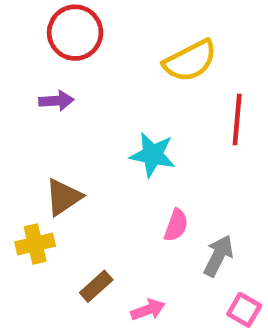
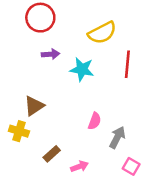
purple arrow: (56, 101) -> (50, 54), moved
cyan star: (153, 155) -> (82, 69), moved
yellow cross: (35, 244) -> (19, 131), turned 30

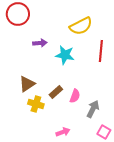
red circle: (40, 18) -> (18, 14), moved
yellow cross: (19, 131) -> (36, 104), moved
brown rectangle: (52, 154) -> (56, 92), moved

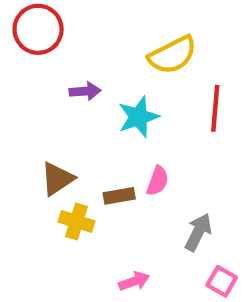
cyan star: (65, 55) -> (138, 117), turned -30
brown rectangle: (56, 92) -> (119, 196), turned 32
pink semicircle: (75, 96) -> (158, 181), moved

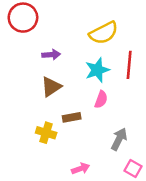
cyan star: (138, 117) -> (97, 70), moved
brown triangle: (57, 179) -> (51, 87), moved
pink semicircle: (158, 181) -> (101, 99), moved

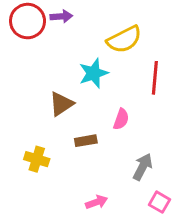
purple arrow: (51, 55) -> (61, 16), moved
cyan star: (97, 70) -> (94, 73), moved
yellow cross: (46, 133) -> (37, 159), moved

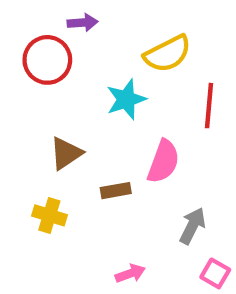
red circle: (28, 21) -> (47, 60), moved
brown triangle: (61, 104) -> (66, 153), moved
pink semicircle: (121, 119) -> (163, 162), size x1.5

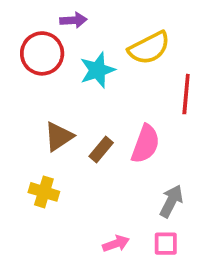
cyan star: (126, 99) -> (97, 70), moved
brown rectangle: (116, 191) -> (101, 149), moved, turned -40
pink square: (215, 273) -> (166, 244), moved, turned -30

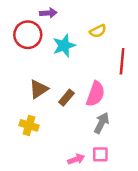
yellow semicircle: (149, 48) -> (98, 31), size x0.6
gray arrow: (171, 201) -> (102, 123), moved
pink square: (166, 244) -> (100, 154), moved

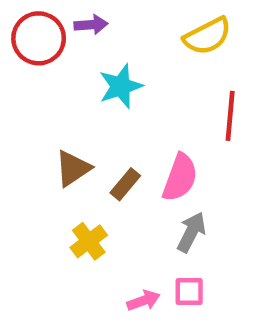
yellow semicircle: (98, 31) -> (207, 36), moved, size x1.5
red circle: (28, 35) -> (39, 38), moved
yellow cross: (29, 125) -> (89, 241), moved, turned 36

